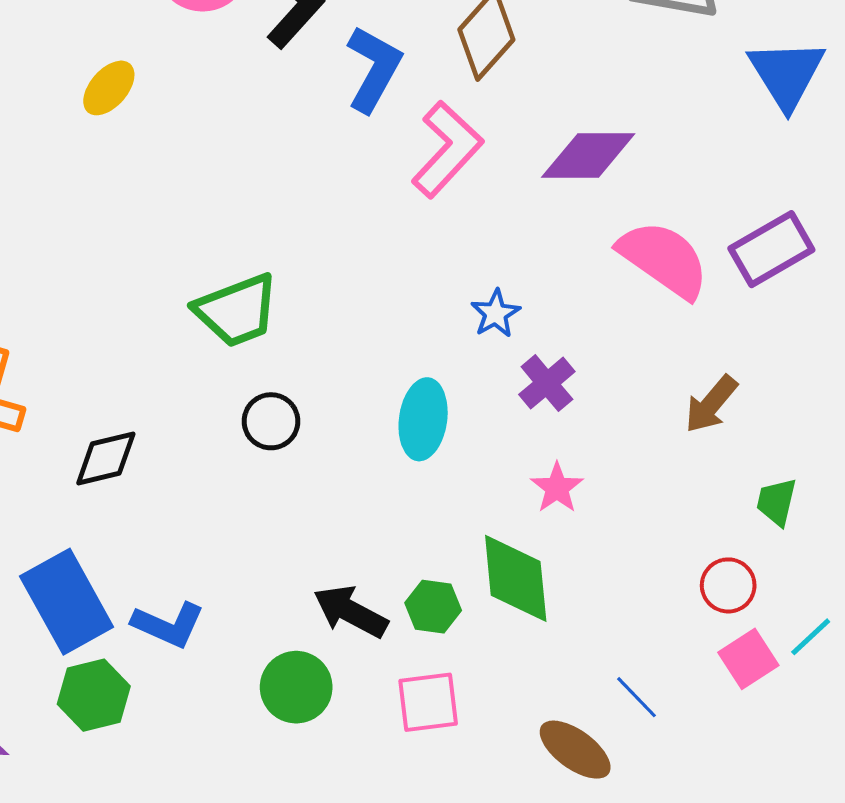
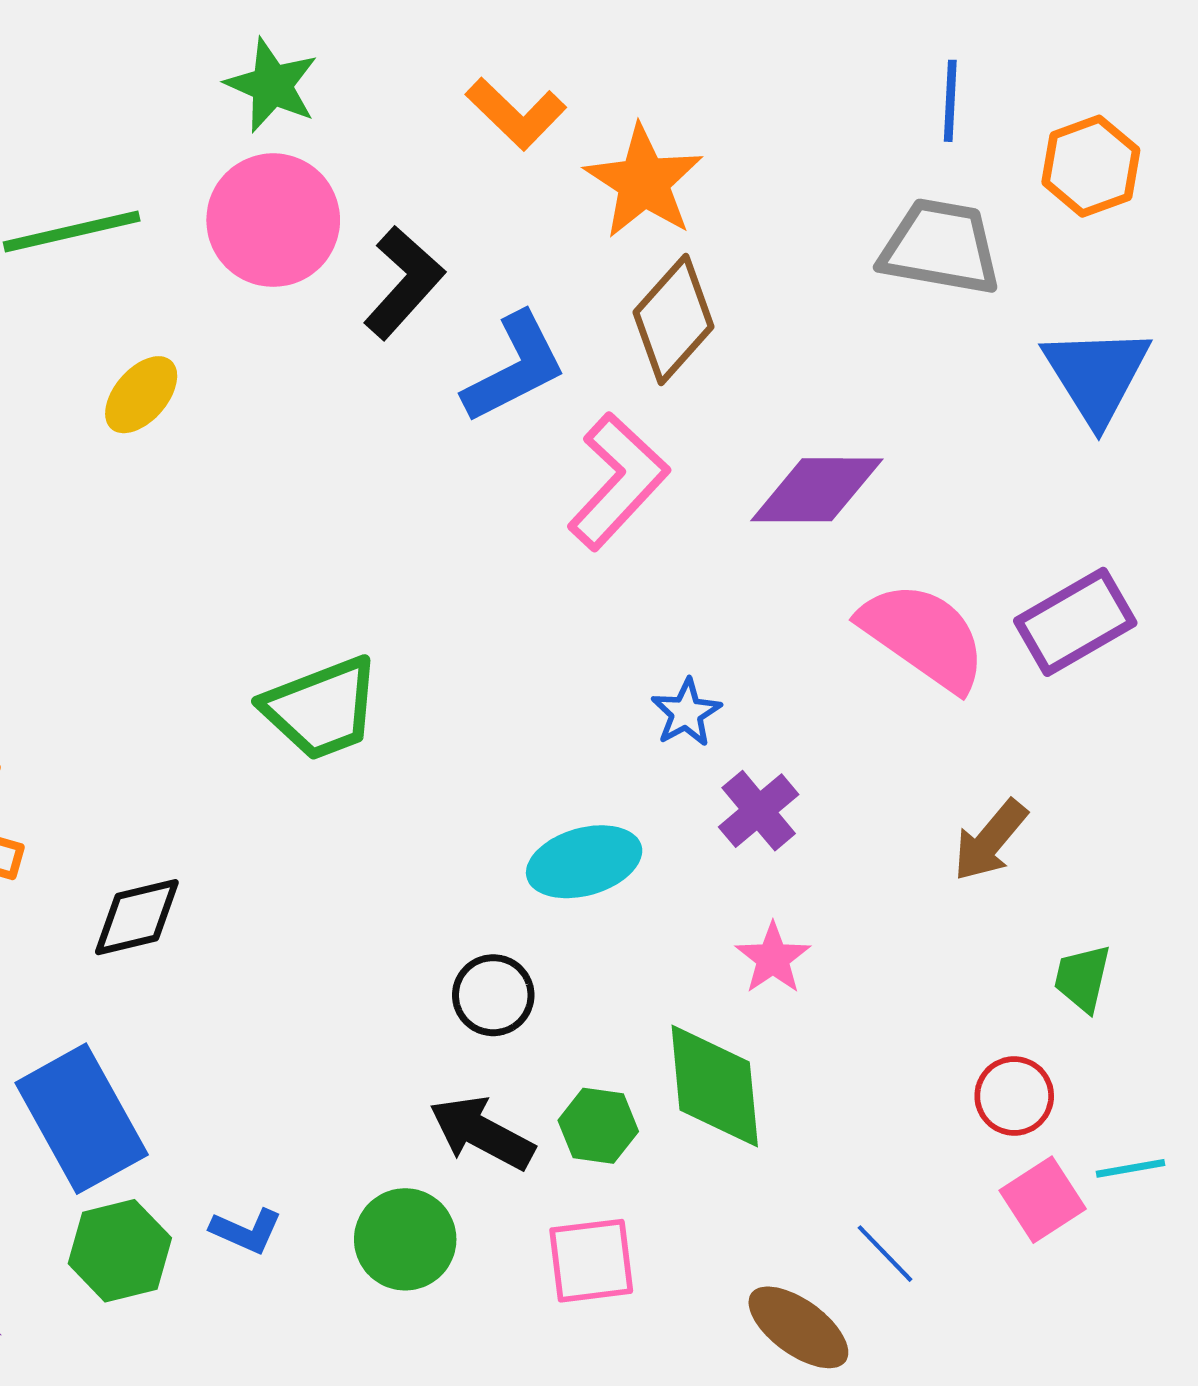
blue L-shape: (374, 69) -> (515, 368), turned 34
cyan ellipse: (423, 419) -> (584, 862), turned 66
black circle: (271, 421) -> (493, 995), moved
blue L-shape: (168, 625) -> (246, 1231), moved, size x0.7
cyan line: (811, 637) -> (1131, 1168), turned 33

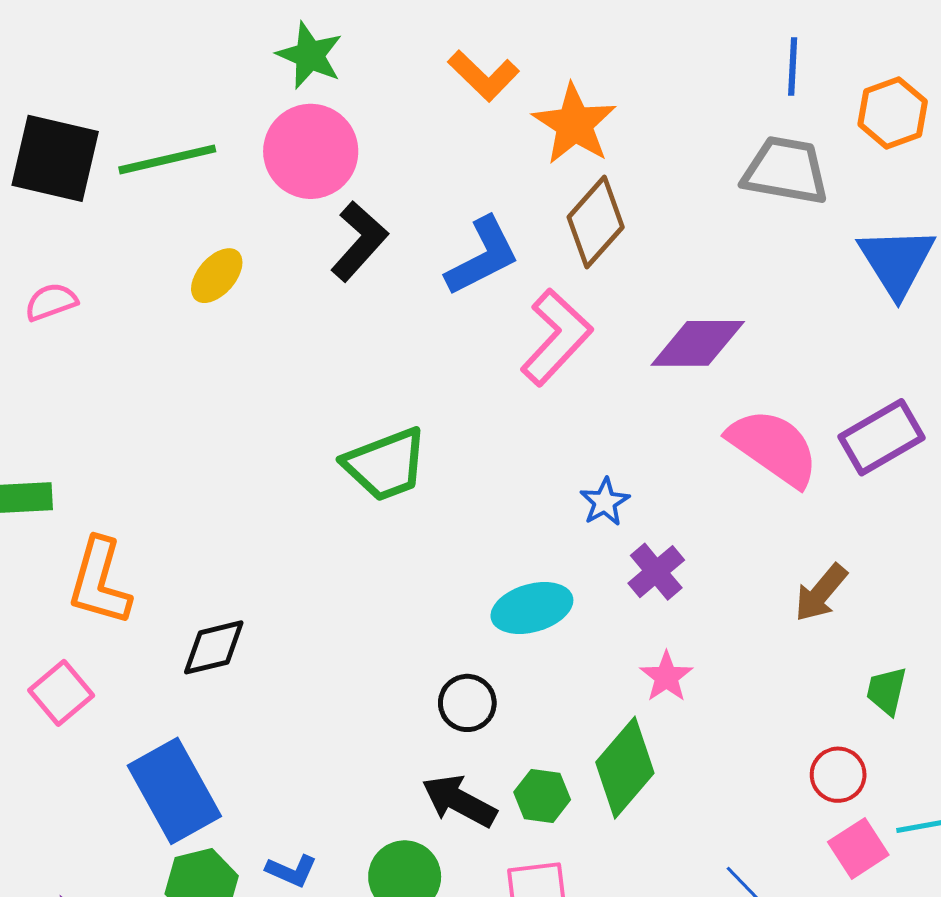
black L-shape: (404, 283) -> (359, 241), moved
green trapezoid: (321, 708) -> (385, 465), moved
green diamond: (715, 1086) -> (625, 768), turned 46

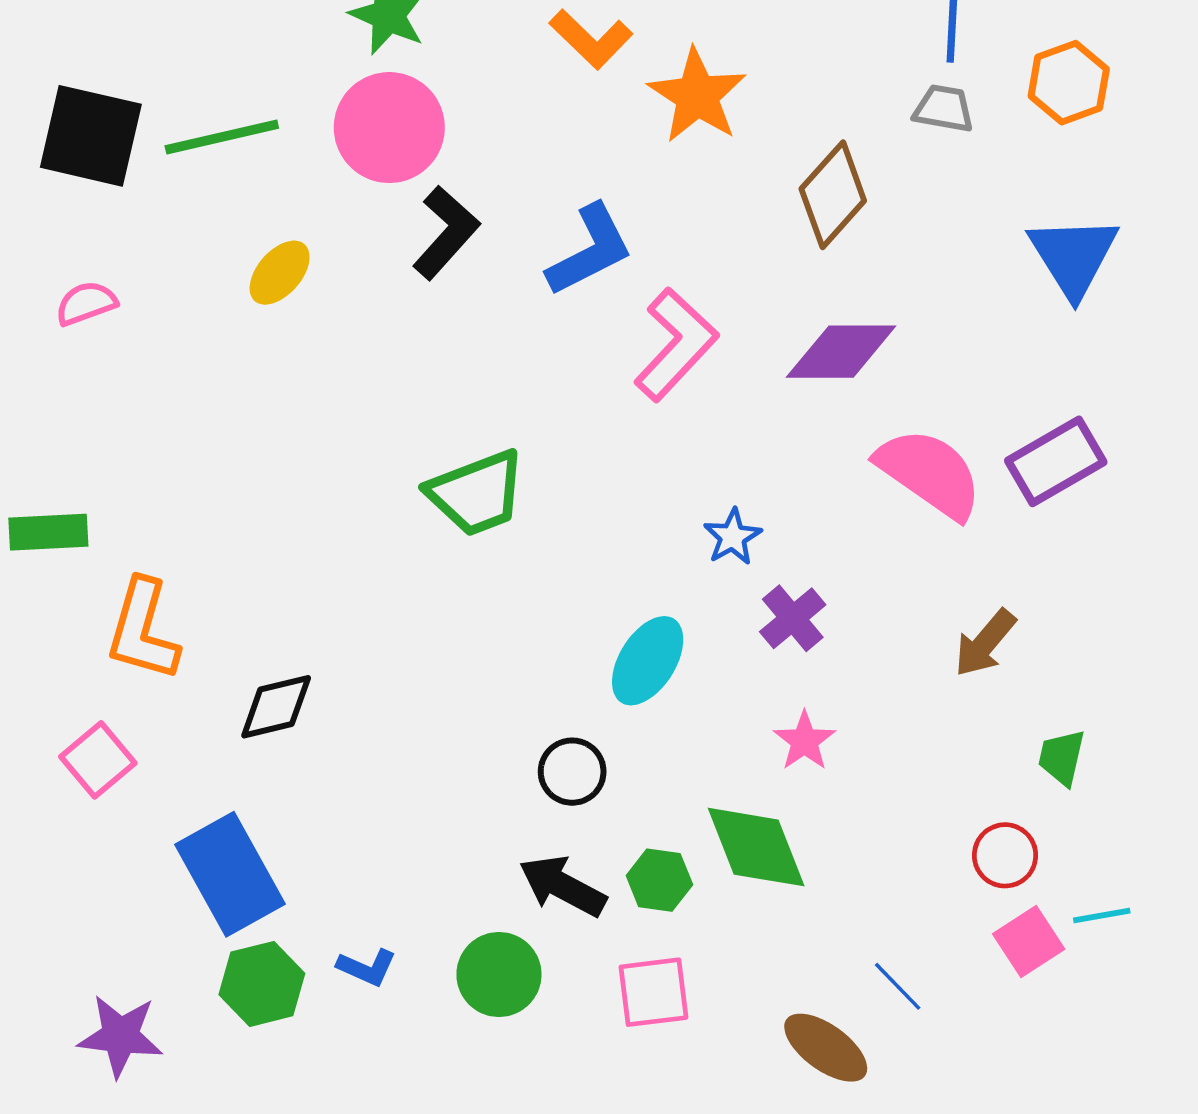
gray trapezoid: (786, 171) -> (944, 109), moved, size x0.6
brown diamond: (596, 222) -> (833, 195), moved
cyan ellipse: (532, 608) -> (648, 661), turned -42
green diamond: (625, 768) -> (756, 847), turned -62

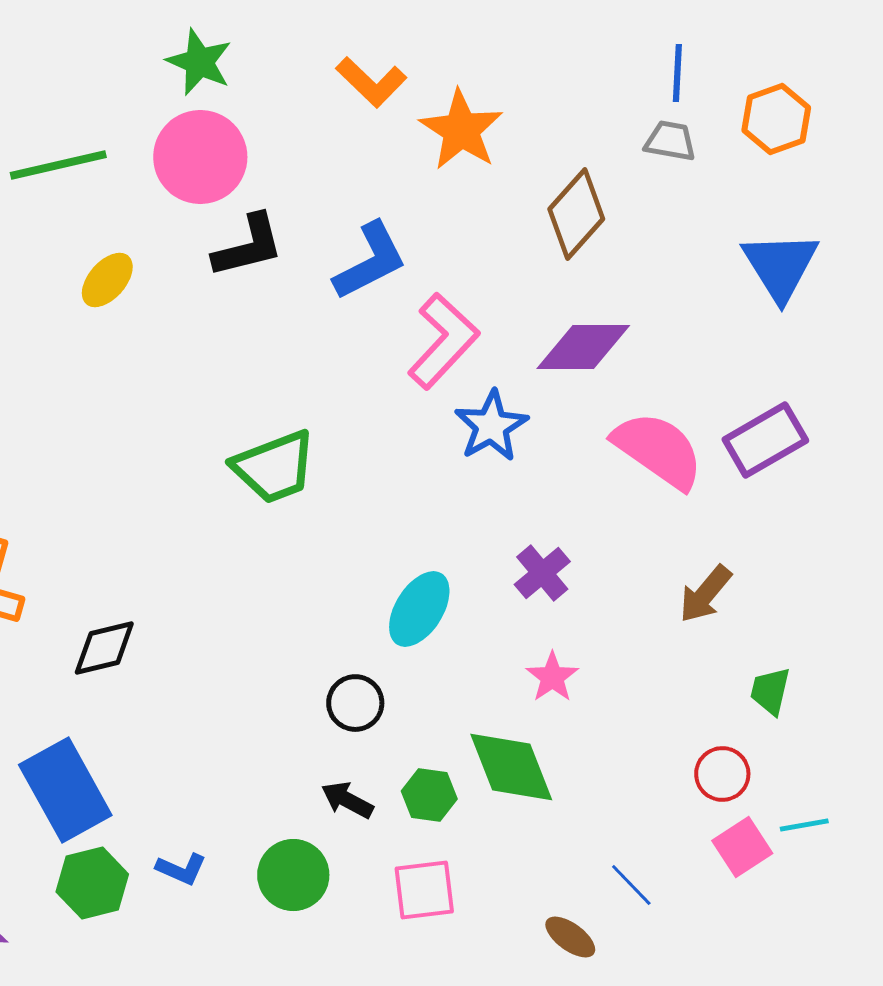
black L-shape: (446, 233) -> (248, 246), turned 34
blue star: (733, 537) -> (491, 426), moved, size x1.5
black arrow: (563, 886) -> (347, 800), size x0.7
brown ellipse: (826, 1048) -> (570, 937), size x0.7

